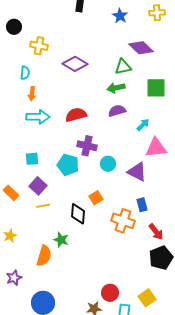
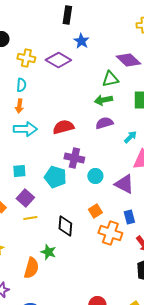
blue star: (120, 16) -> (81, 41), moved
purple diamond: (75, 64) -> (58, 60), moved
cyan semicircle: (25, 73) -> (21, 85), moved
orange square: (96, 198) -> (95, 211), moved

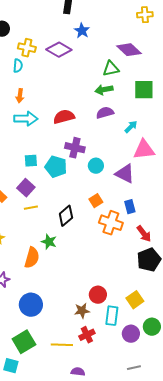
cyan semicircle: (21, 85) -> (18, 66), moved
cyan square: (19, 171) -> (31, 161), moved
black diamond: (65, 226) -> (66, 216), turned 45

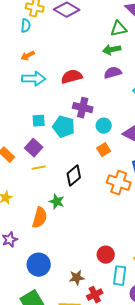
orange arrow: (20, 96) -> (28, 56), turned 56
orange square: (96, 201) -> (104, 150), moved
brown star: (82, 311) -> (77, 278), moved

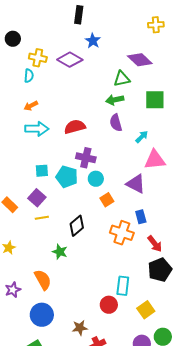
purple semicircle: (113, 73) -> (116, 123), turned -90
cyan circle: (104, 126) -> (96, 179), moved
orange semicircle: (40, 218) -> (43, 280), moved, turned -45
cyan rectangle: (120, 276) -> (123, 286), moved

